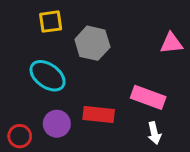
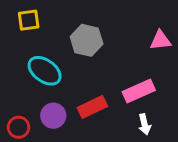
yellow square: (51, 22) -> (29, 20), moved
pink rectangle: (148, 97) -> (139, 91), turned -44
red rectangle: (99, 114) -> (92, 107), turned -32

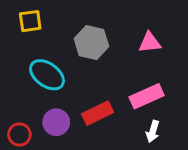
pink triangle: (160, 40) -> (150, 43), moved
white arrow: (145, 124) -> (153, 131), turned 30

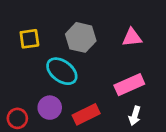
yellow square: (30, 21) -> (29, 39), moved
cyan ellipse: (47, 75) -> (62, 71), moved
red rectangle: (98, 113) -> (86, 114), moved

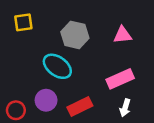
yellow square: (29, 39) -> (23, 22), moved

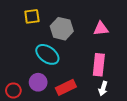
yellow square: (23, 22) -> (32, 16), moved
pink rectangle: (120, 79) -> (99, 65), turned -60

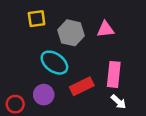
pink triangle: (101, 29) -> (105, 29), moved
red rectangle: (66, 87) -> (82, 86), moved
white arrow: (103, 88) -> (119, 102), turned -64

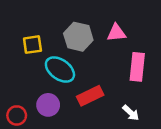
yellow square: (37, 19) -> (32, 45), moved
pink rectangle: (114, 74) -> (137, 67), moved

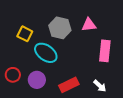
yellow square: (32, 45) -> (25, 34), turned 35
red rectangle: (90, 96) -> (69, 85), moved
red circle: (17, 115) -> (13, 75), moved

